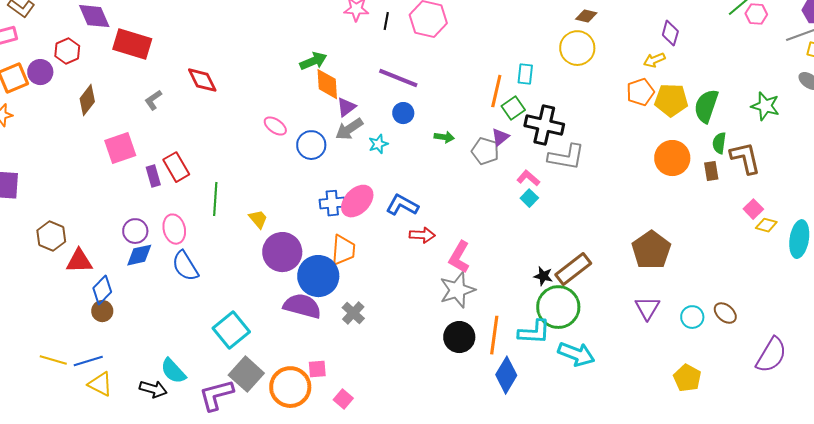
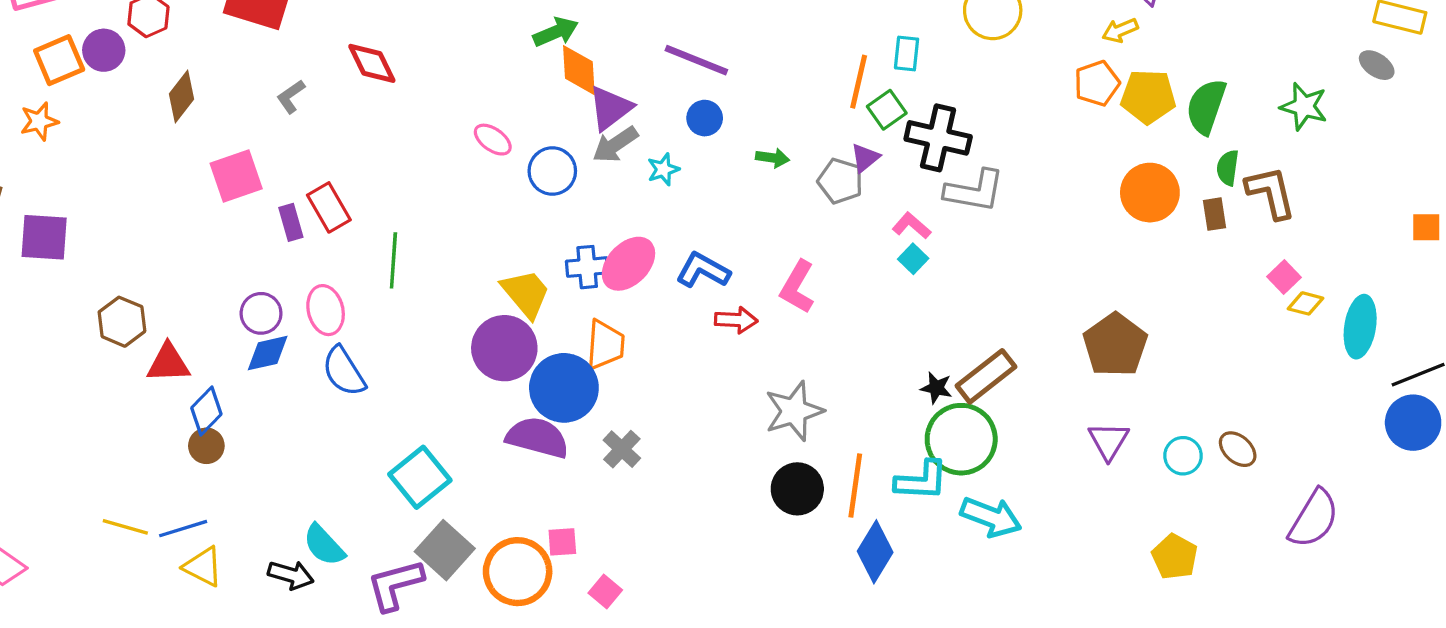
purple triangle: (346, 107) -> (610, 108), size x1.4
yellow trapezoid: (258, 219) -> (526, 294), moved, size x1.6
pink L-shape: (459, 257) -> (797, 287), moved

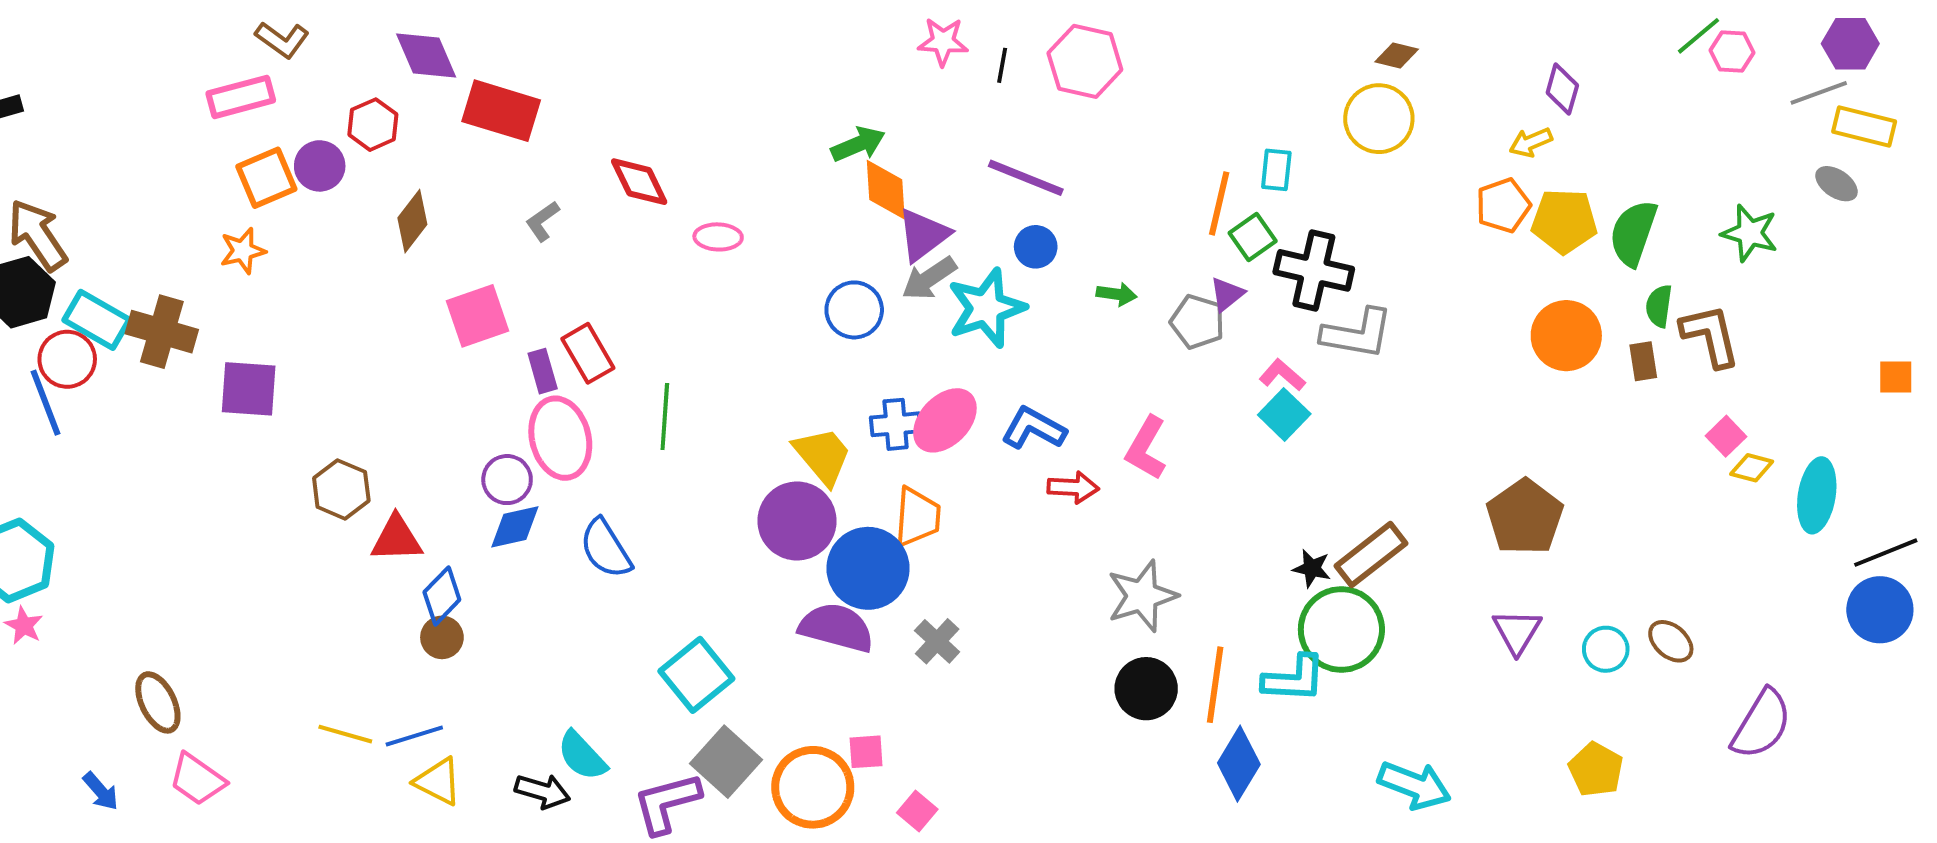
pink ellipse: (493, 140) -> (718, 237), moved, turned -33
cyan star: (663, 169) -> (986, 308), size x2.0
cyan square: (913, 259) -> (1284, 414), size x1.4
pink ellipse: (326, 310) -> (560, 438), moved, size x1.4
cyan arrow: (991, 517) -> (1414, 785), moved

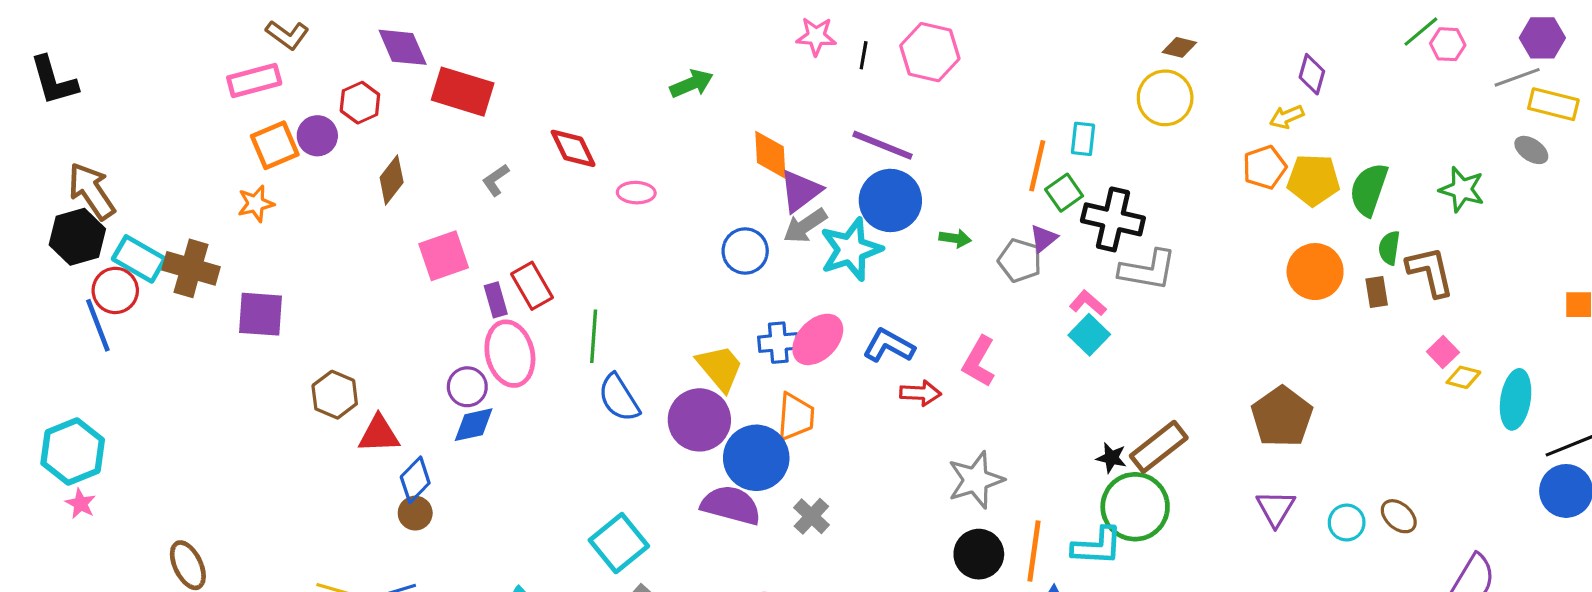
green arrow: (858, 144) -> (691, 84), moved
blue circle: (1036, 247) -> (890, 200), size x1.8
blue semicircle: (606, 549) -> (619, 398), moved

